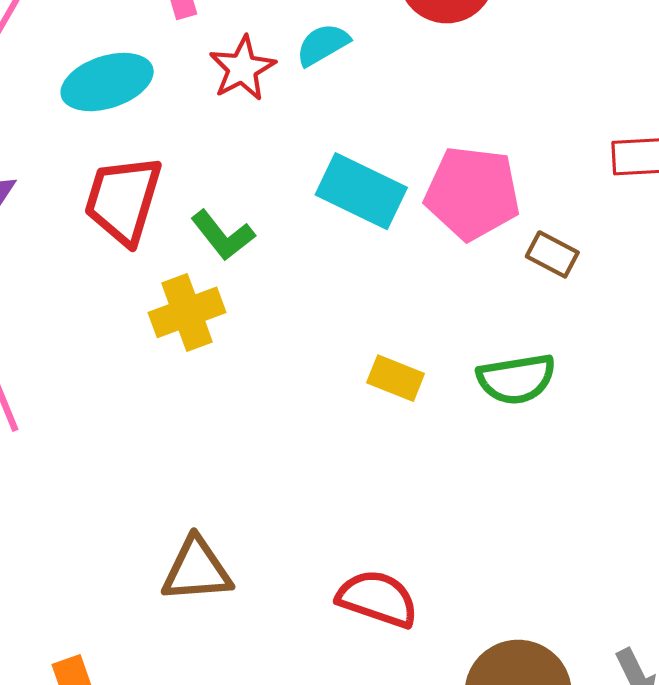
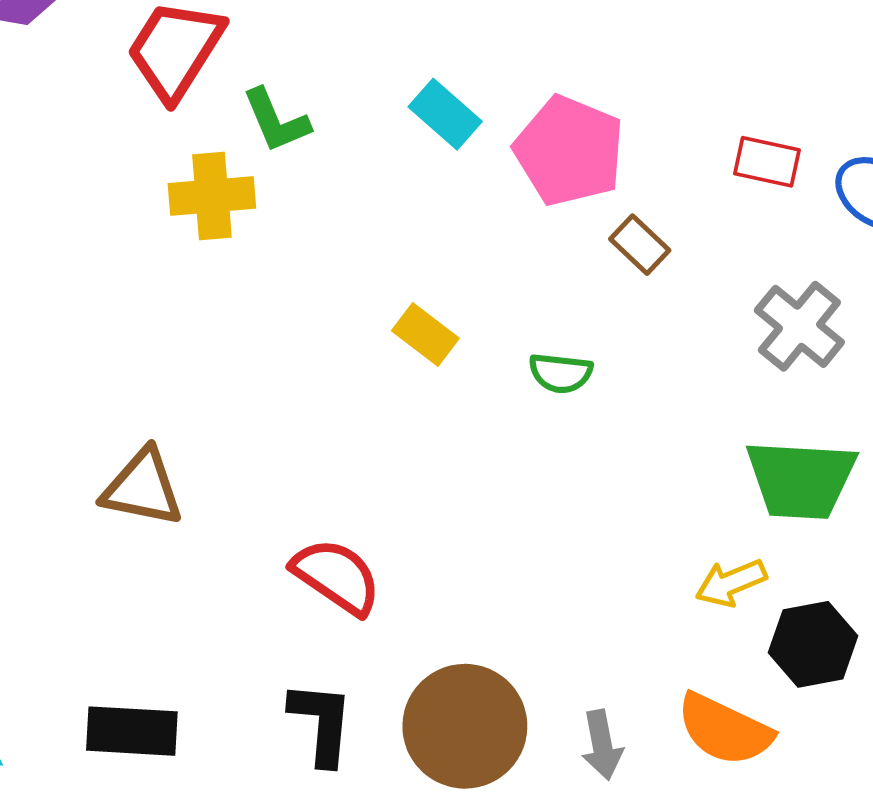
cyan rectangle: (361, 191) -> (445, 114), size x0.7
green semicircle: (516, 379) -> (561, 373), size x0.7

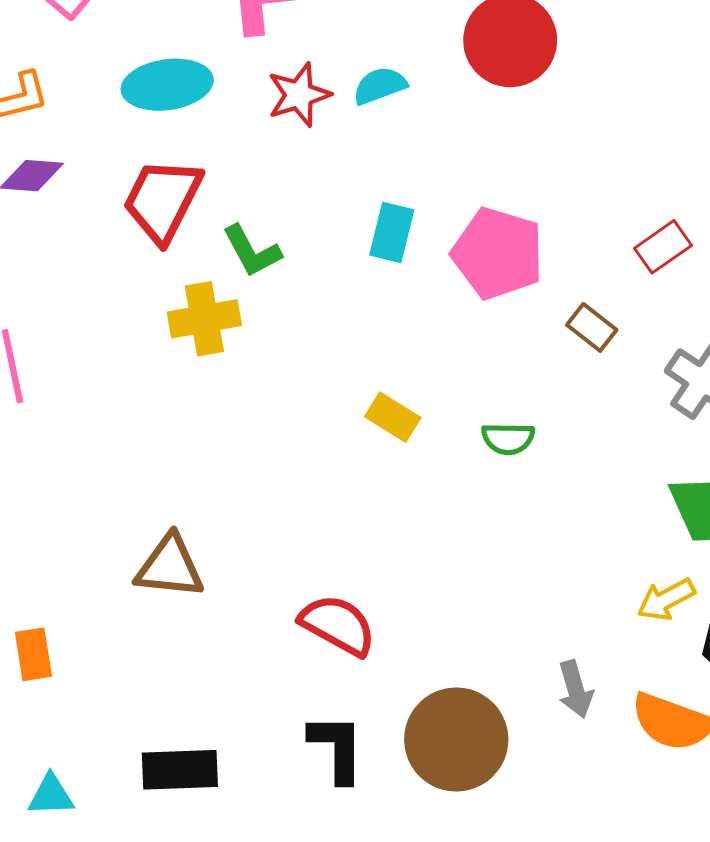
cyan rectangle: (445, 114) -> (392, 232), turned 68
red rectangle: (767, 162) -> (663, 247), turned -42
brown rectangle: (640, 245) -> (592, 327), moved
gray arrow: (602, 745) -> (575, 689), moved

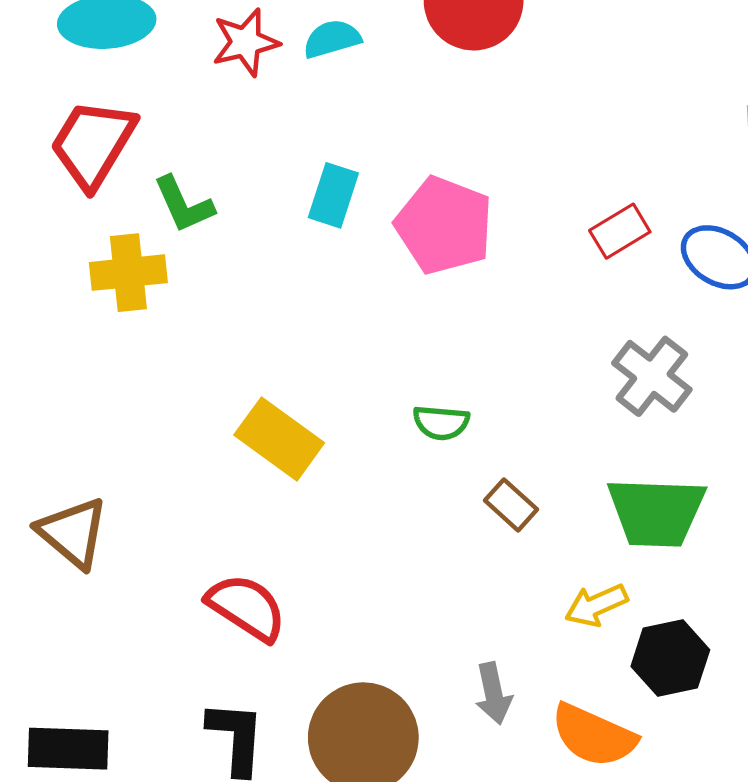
brown rectangle: (592, 327) -> (511, 505), moved
yellow rectangle: (393, 417) -> (279, 439), moved, size x1.5
brown triangle: (170, 567) -> (73, 533), turned 30

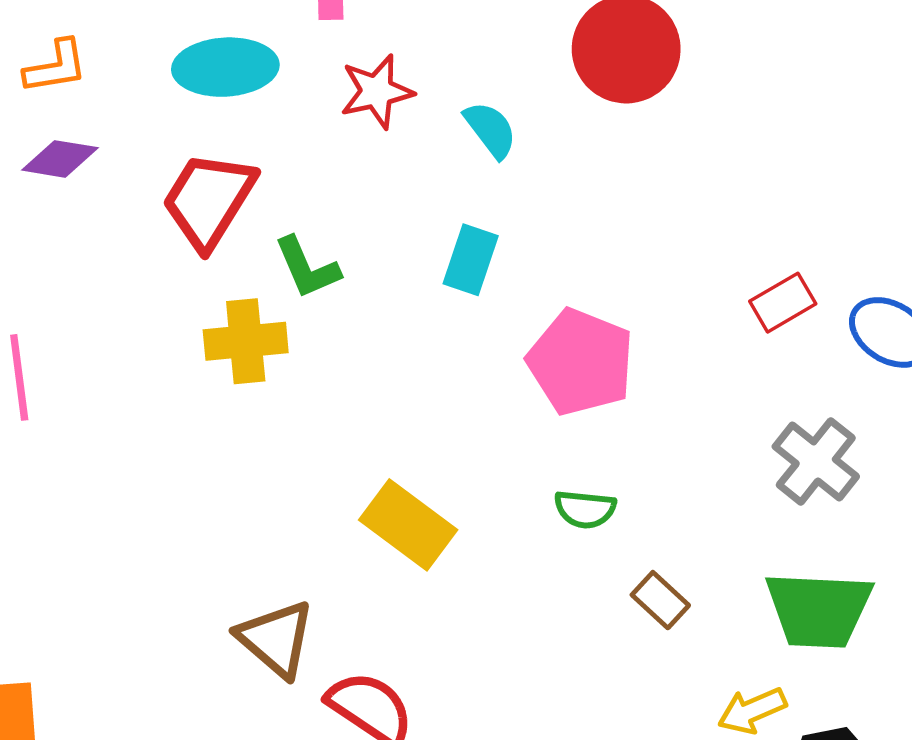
cyan semicircle: (332, 39) -> (491, 130), moved, turned 68
pink pentagon: (444, 225) -> (581, 362), moved
brown triangle: (73, 533) -> (276, 639), moved

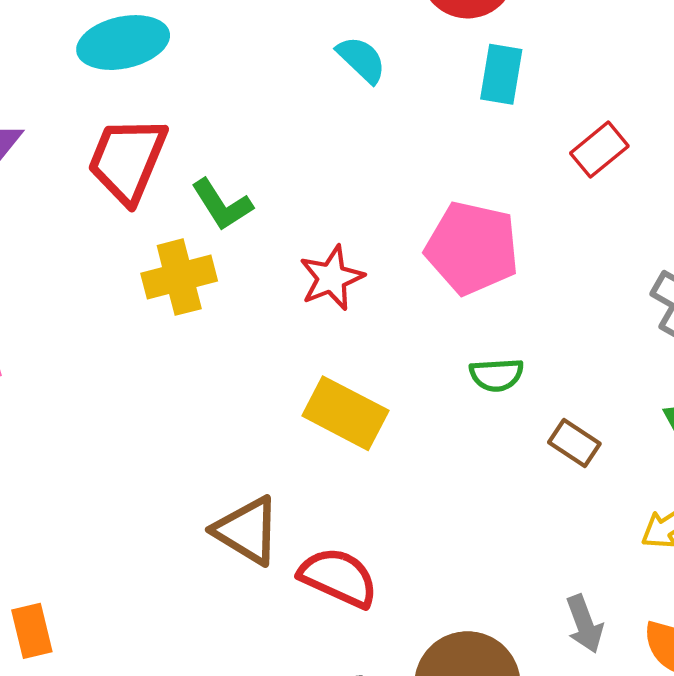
red star: (377, 91) -> (332, 278), moved
cyan rectangle: (471, 260) -> (501, 74), moved
red rectangle: (783, 303) -> (599, 150), moved

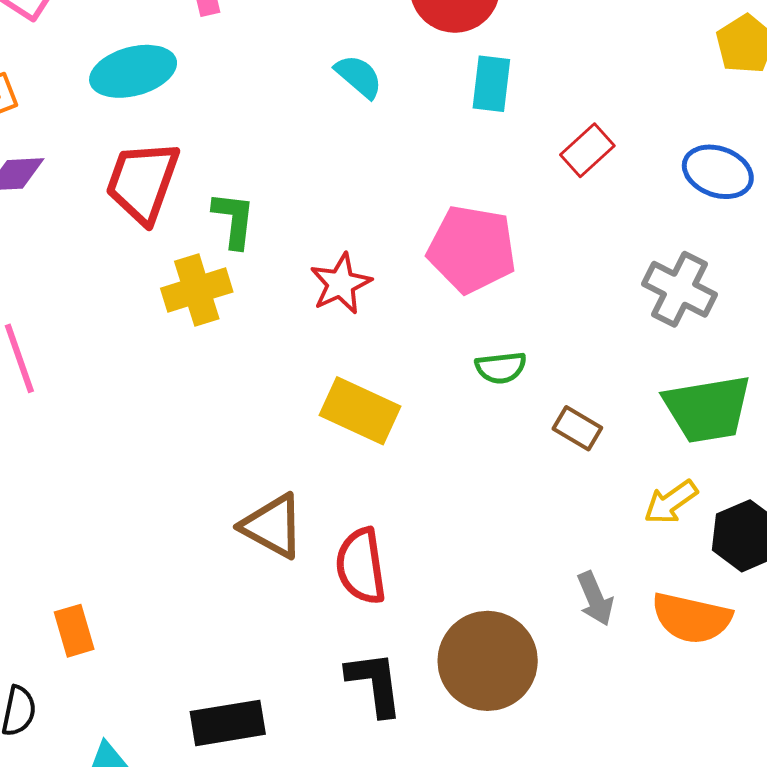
green L-shape: (222, 205) -> (234, 220), turned -138
red semicircle: (338, 577) -> (361, 566), turned -120

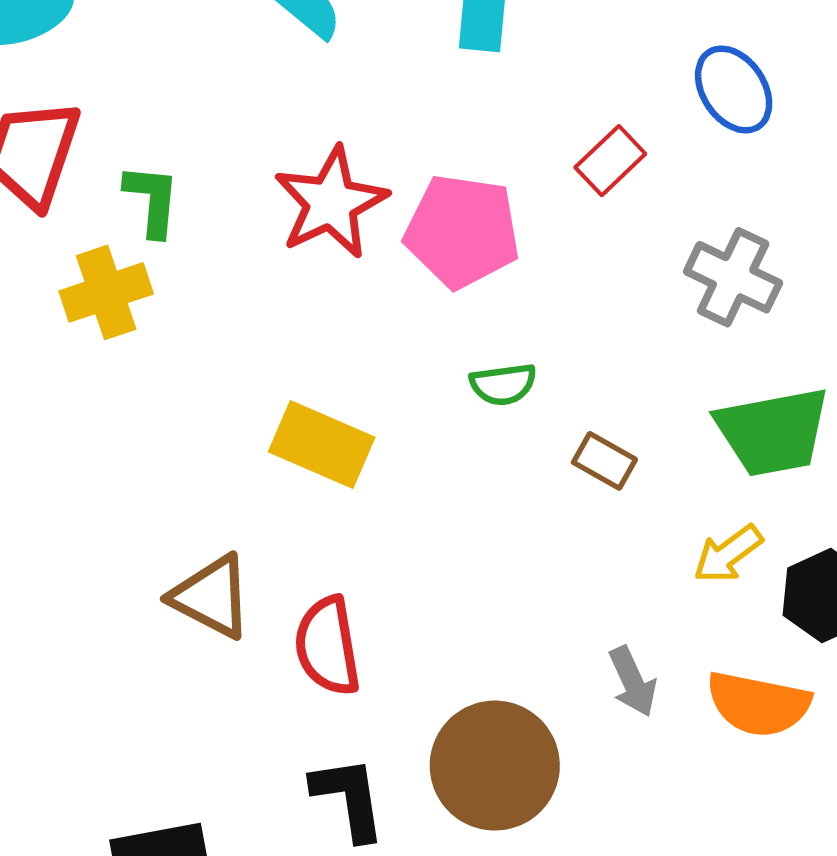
red rectangle: (587, 150) -> (610, 161), moved
blue ellipse: (718, 172) -> (734, 89), moved, turned 38
red star: (341, 284) -> (331, 203), moved, size x1.4

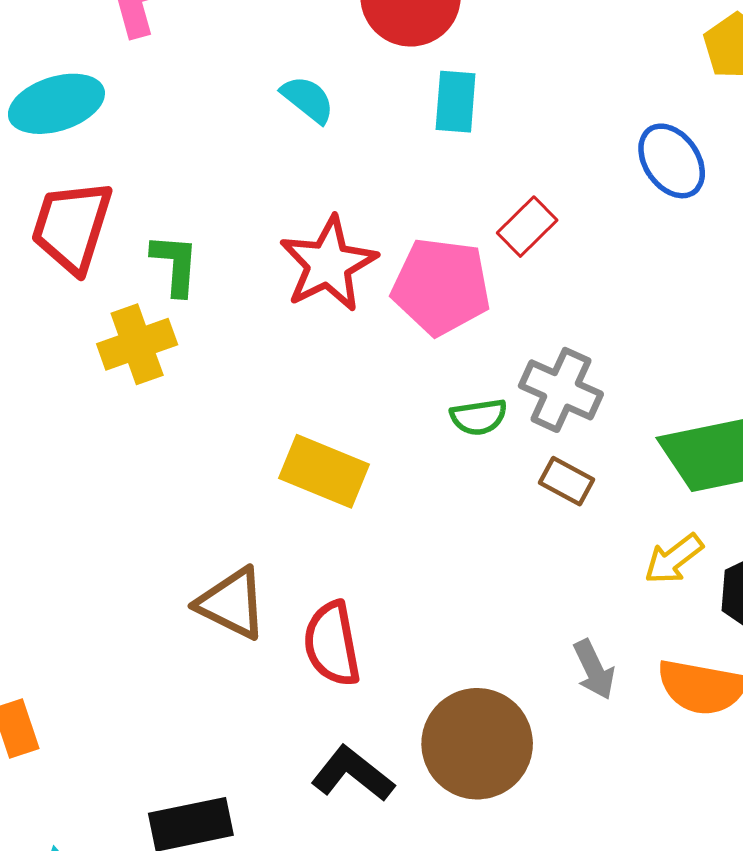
red rectangle: (610, 161) -> (527, 227), moved
gray cross: (733, 277) -> (561, 390), moved
black L-shape: (349, 798) -> (353, 774), turned -42

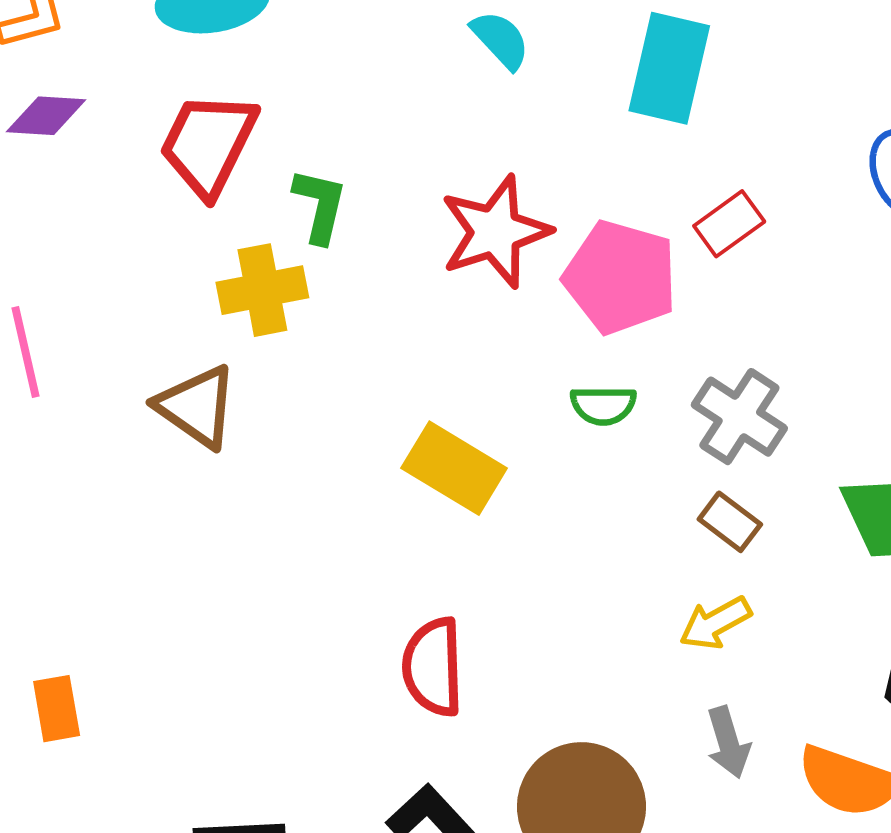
cyan rectangle: (456, 102) -> (669, 68), size x1.5
green semicircle: (479, 417) -> (603, 405), moved
yellow arrow: (674, 559) -> (715, 623), moved
brown triangle: (232, 603) -> (197, 406), moved

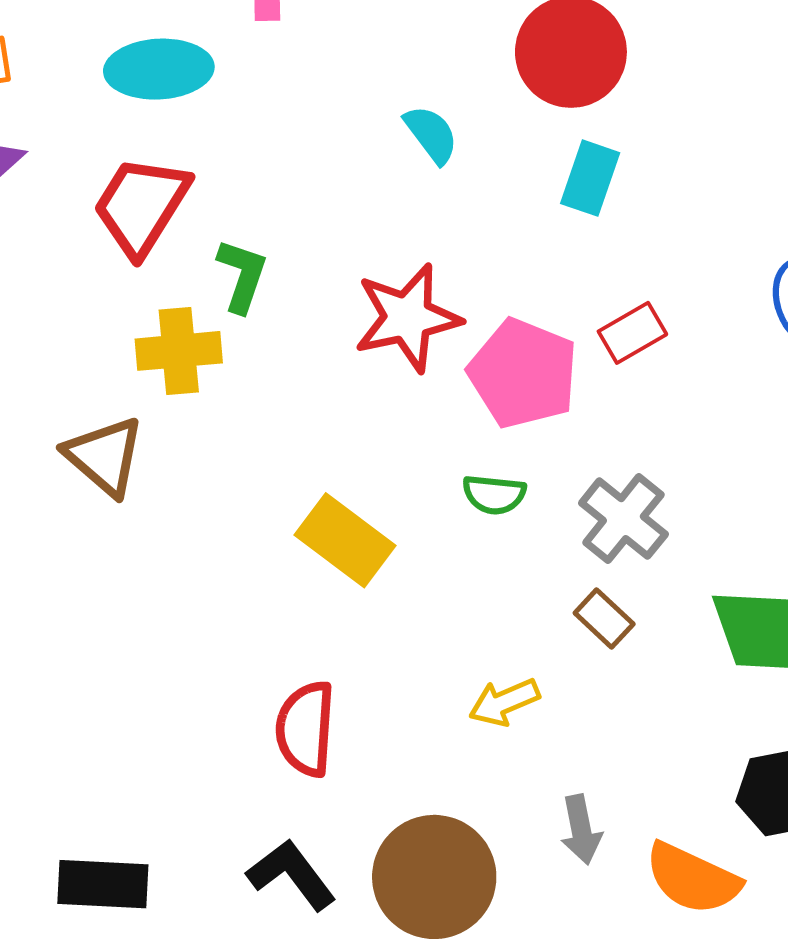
cyan rectangle: (669, 68) -> (590, 178), size x0.7
yellow arrow: (715, 623) -> (504, 702), moved

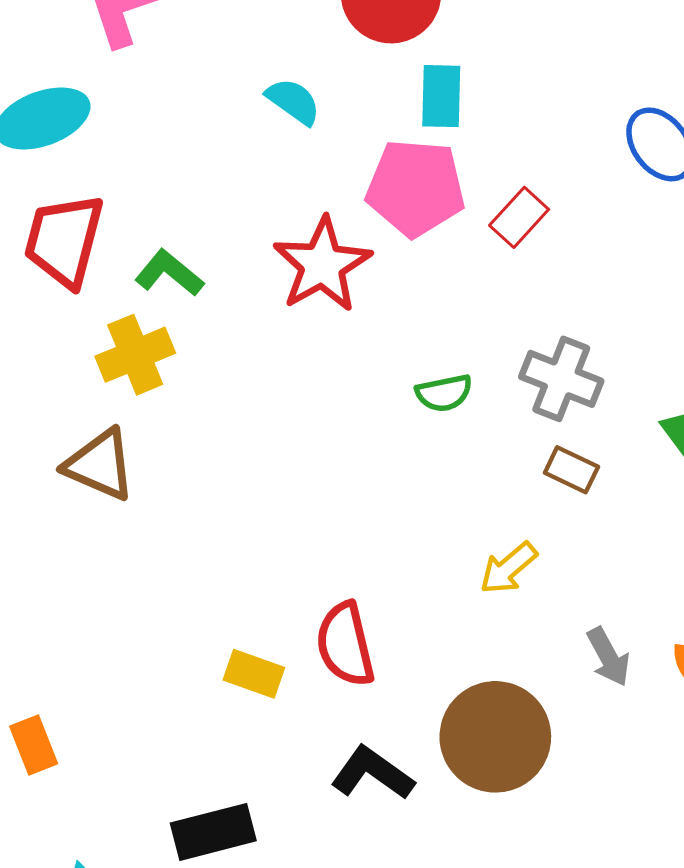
green L-shape: (242, 275) -> (169, 273), turned -52
pink pentagon: (523, 373) -> (416, 188), moved
yellow rectangle: (345, 540) -> (254, 674), moved, size x0.7

